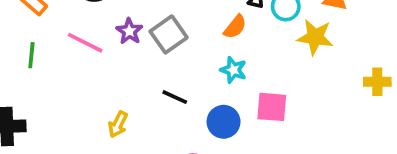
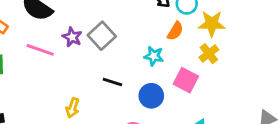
orange semicircle: (235, 27) -> (175, 31), moved
yellow cross: (377, 82) -> (209, 54), moved, turned -30
pink square: (272, 107) -> (186, 80), turned 30

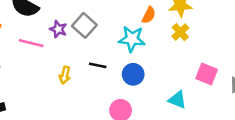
cyan star: (154, 56) -> (132, 39), size x1.5
pink square: (186, 80) -> (207, 74), moved
yellow arrow: (73, 108) -> (65, 75), moved

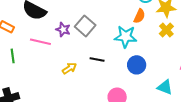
blue circle: (133, 74) -> (137, 65), moved
yellow arrow: (65, 75) -> (69, 68), turned -136

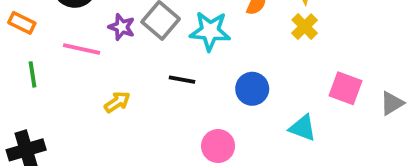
cyan star: (126, 37) -> (210, 31), moved
yellow arrow: (69, 68) -> (117, 102), moved

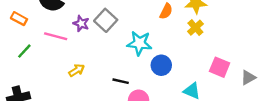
cyan star: (210, 31) -> (139, 43), moved
green line: (32, 74) -> (24, 51), turned 49
black line: (182, 80) -> (121, 81), moved

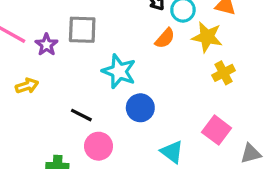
gray square: (106, 20) -> (82, 30), turned 35
purple star: (81, 23) -> (46, 45), moved
yellow cross: (195, 28) -> (224, 73), moved

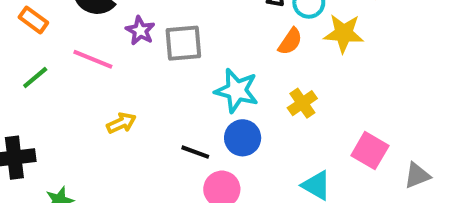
purple star: (46, 45) -> (140, 31), moved
yellow cross: (224, 73) -> (302, 103), moved
blue circle: (140, 108) -> (243, 138), moved

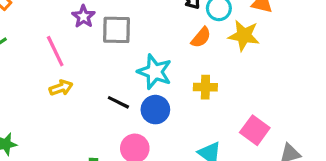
pink line: (93, 59) -> (55, 51), moved, turned 36
yellow cross: (302, 103) -> (205, 87), turned 30
black line: (195, 152) -> (118, 102), moved

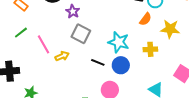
gray square: (116, 30) -> (81, 34), moved, turned 30
yellow star: (244, 36) -> (170, 29), moved
pink line: (55, 51) -> (43, 44), moved

